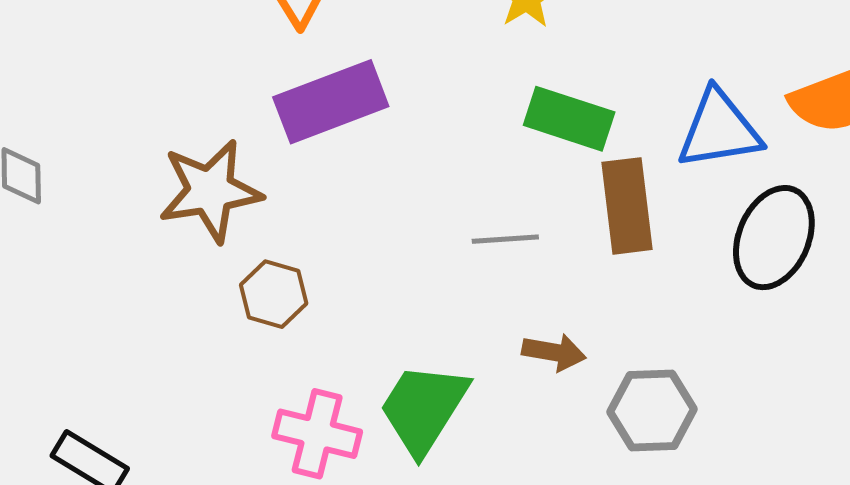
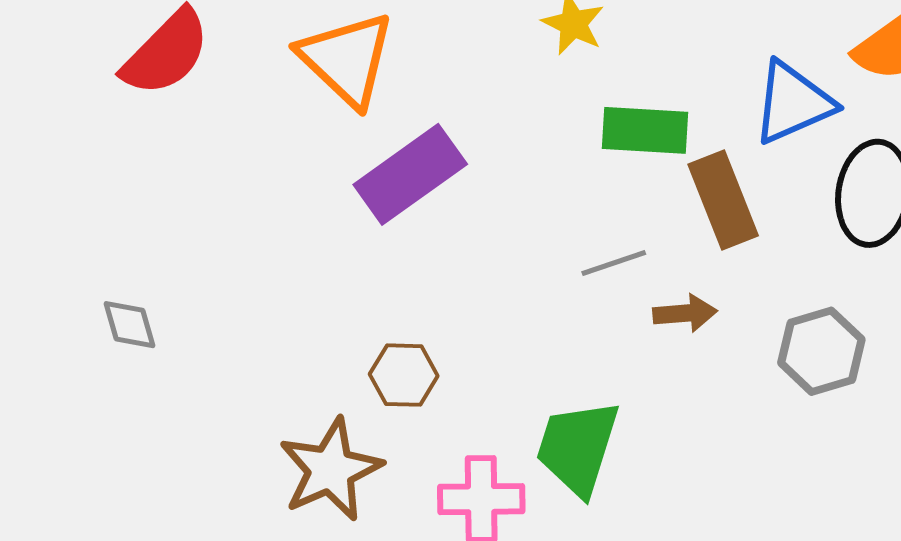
brown star: (210, 191) -> (331, 470), moved
brown arrow: (554, 352) -> (685, 313), moved
gray hexagon: (652, 410) -> (821, 351), moved

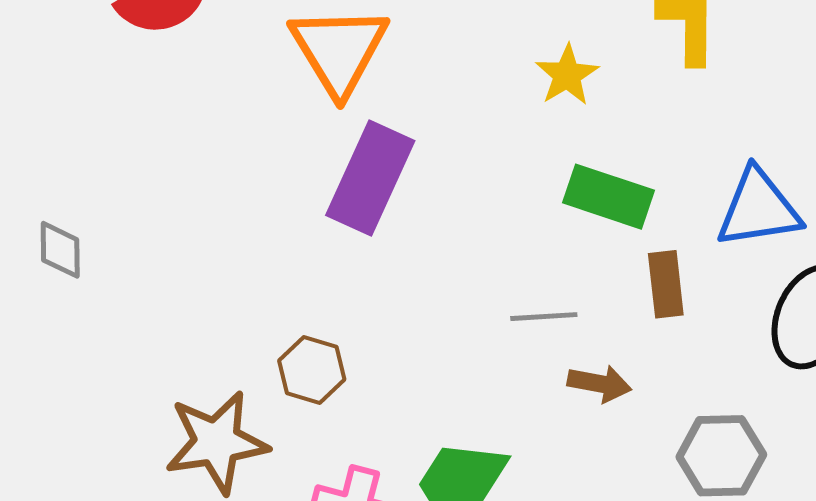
purple rectangle: (410, 174) -> (370, 178), turned -45
brown rectangle: (723, 200) -> (666, 284), size x0.7

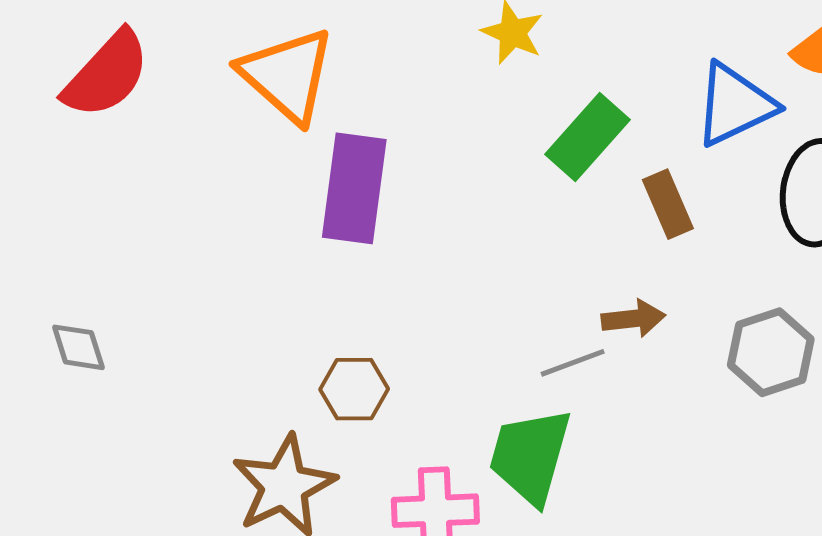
green rectangle: (609, 197) -> (588, 137), turned -50
gray line: (544, 317) -> (573, 363), moved

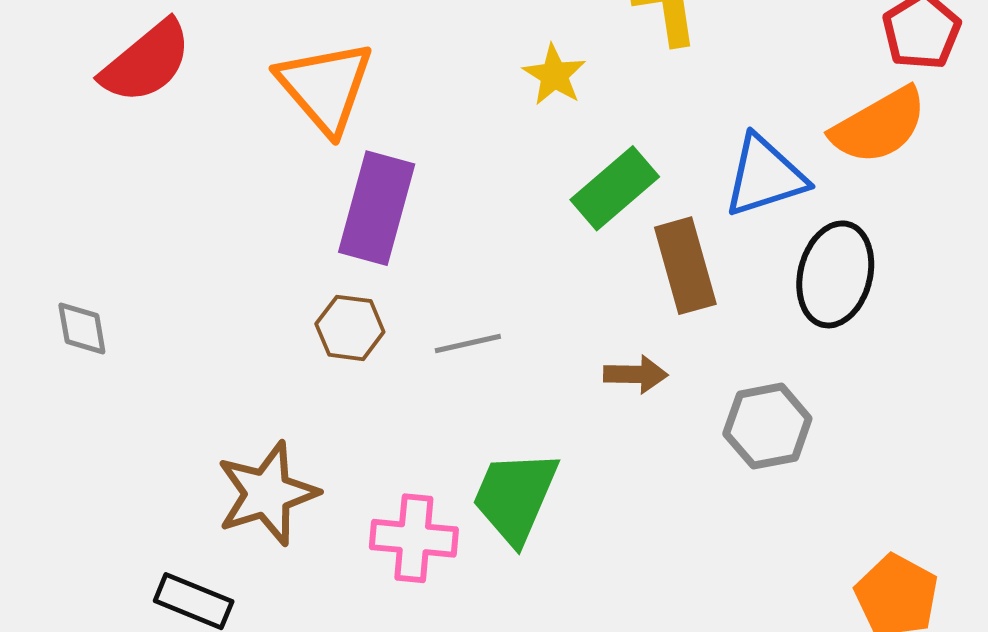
brown rectangle: (668, 204) -> (685, 266), size x1.4
gray line: (573, 363) -> (468, 344), moved
brown hexagon: (354, 389) -> (350, 328), moved

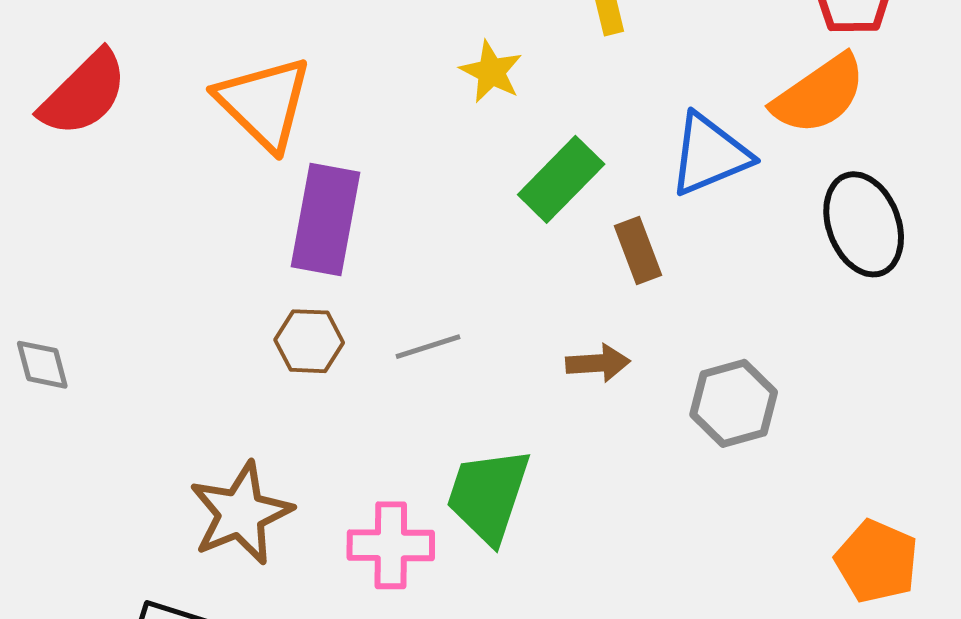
brown rectangle: (685, 266) -> (638, 251), size x0.7
black ellipse: (835, 274) -> (864, 224), moved, turned -30

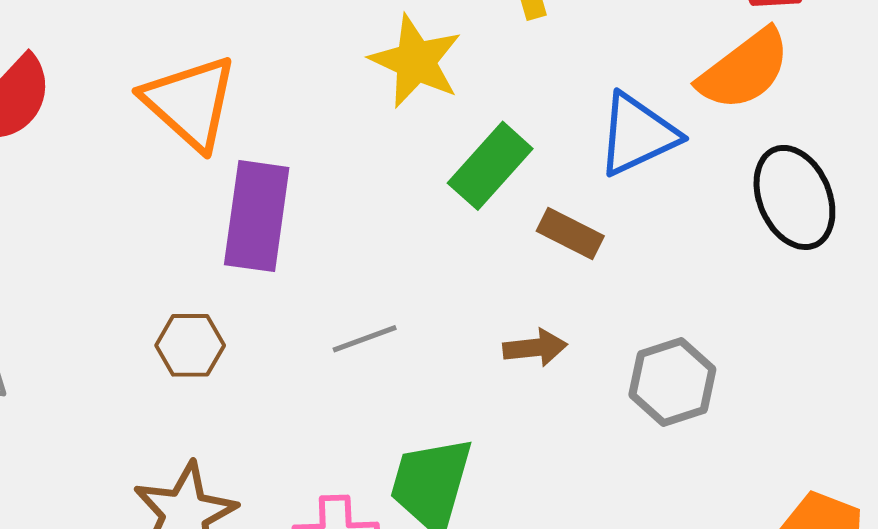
yellow star: (491, 72) -> (416, 61), size x1.5
brown rectangle: (638, 251) -> (570, 233), turned -40
brown hexagon: (309, 341) -> (190, 345), moved

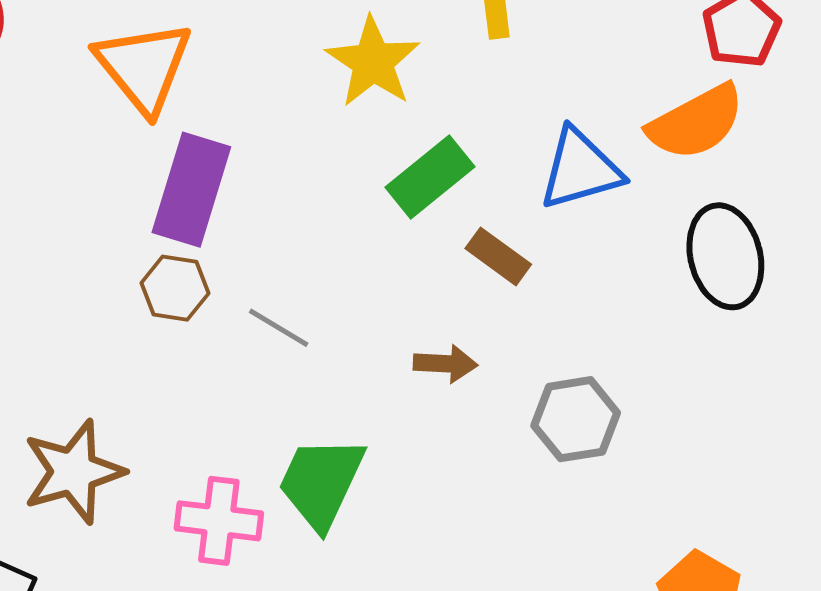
gray line: (365, 339) -> (279, 328), turned 42
brown hexagon: (190, 345) -> (175, 288), moved

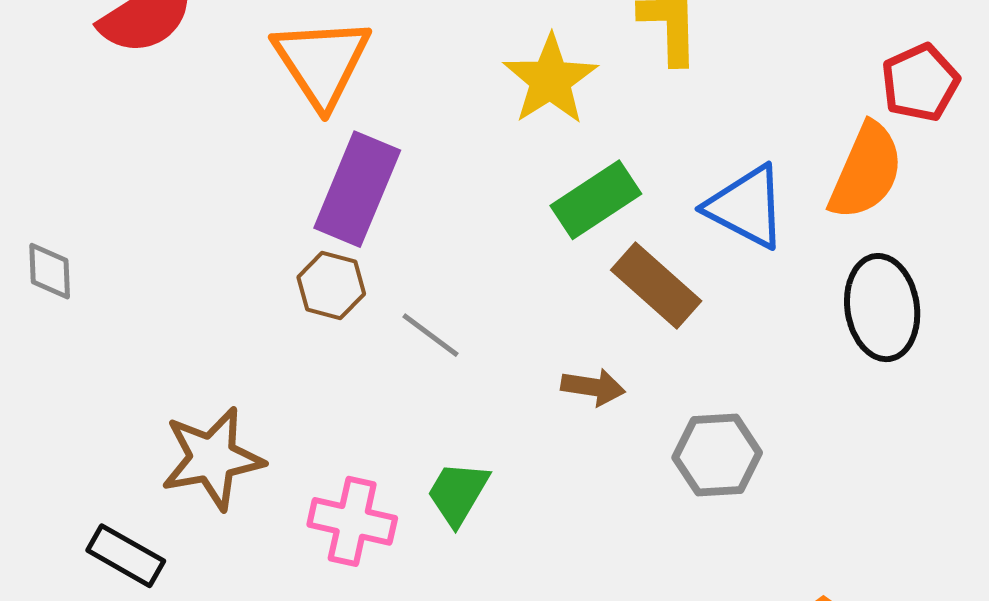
orange semicircle: (696, 122) -> (866, 171), turned -44
blue triangle: (580, 169) -> (746, 207), turned 38
brown rectangle: (498, 256) -> (656, 285), size x1.4
green trapezoid: (321, 482) -> (458, 493), size x0.7

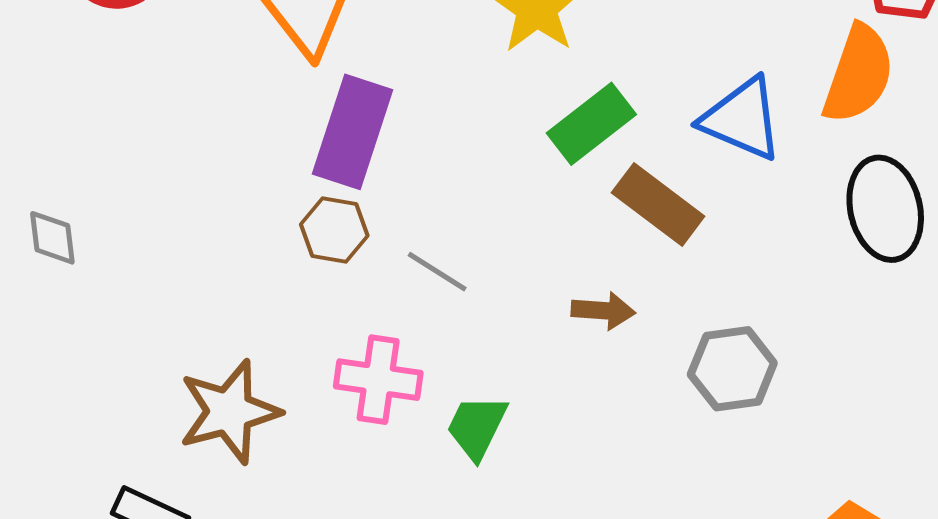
pink cross: (352, 521) -> (378, 380), moved

